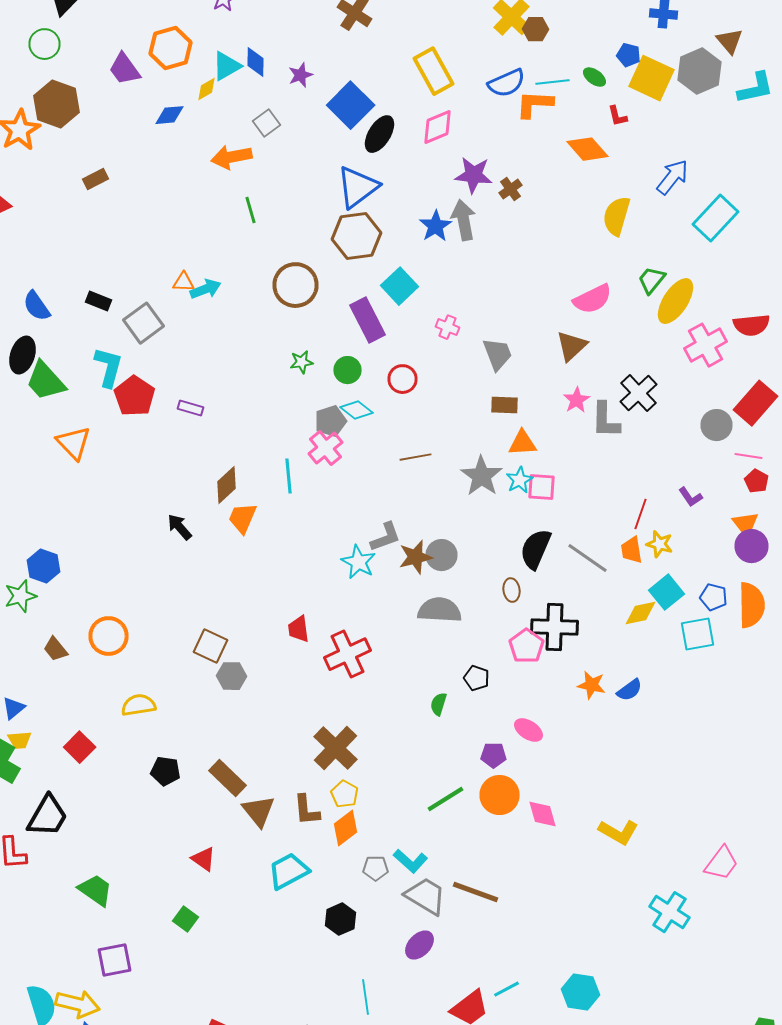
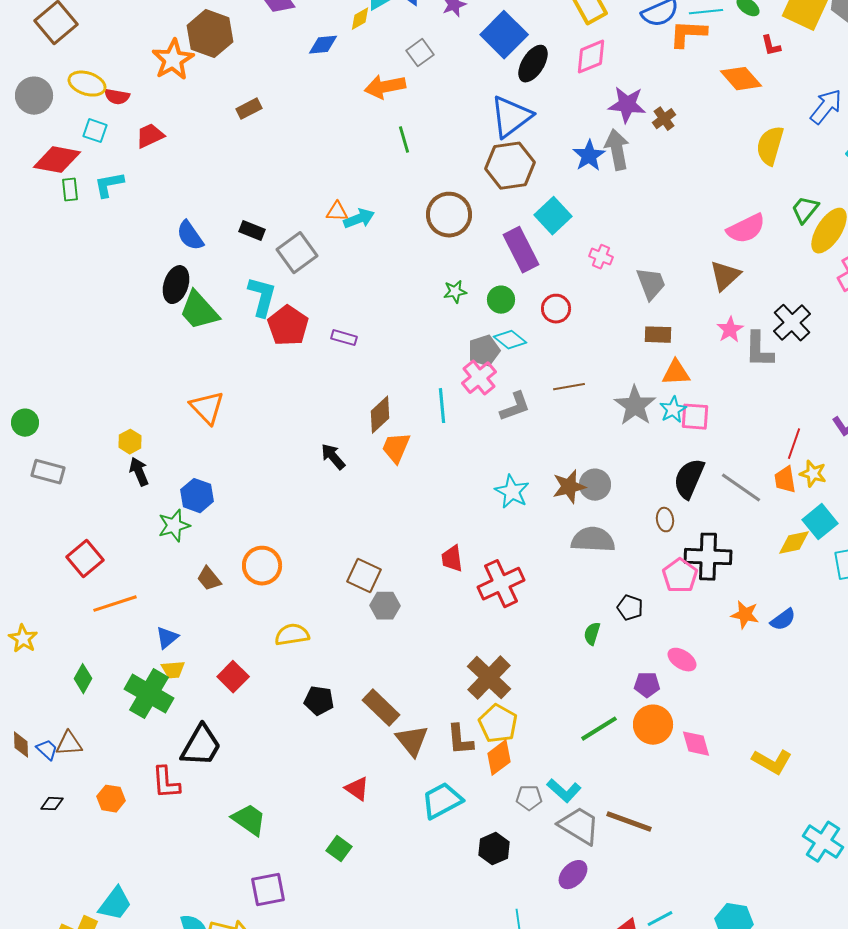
orange triangle: (74, 443) -> (207, 408), moved
gray L-shape: (386, 537) -> (515, 407), moved
yellow pentagon: (344, 794) -> (498, 724), size x1.4

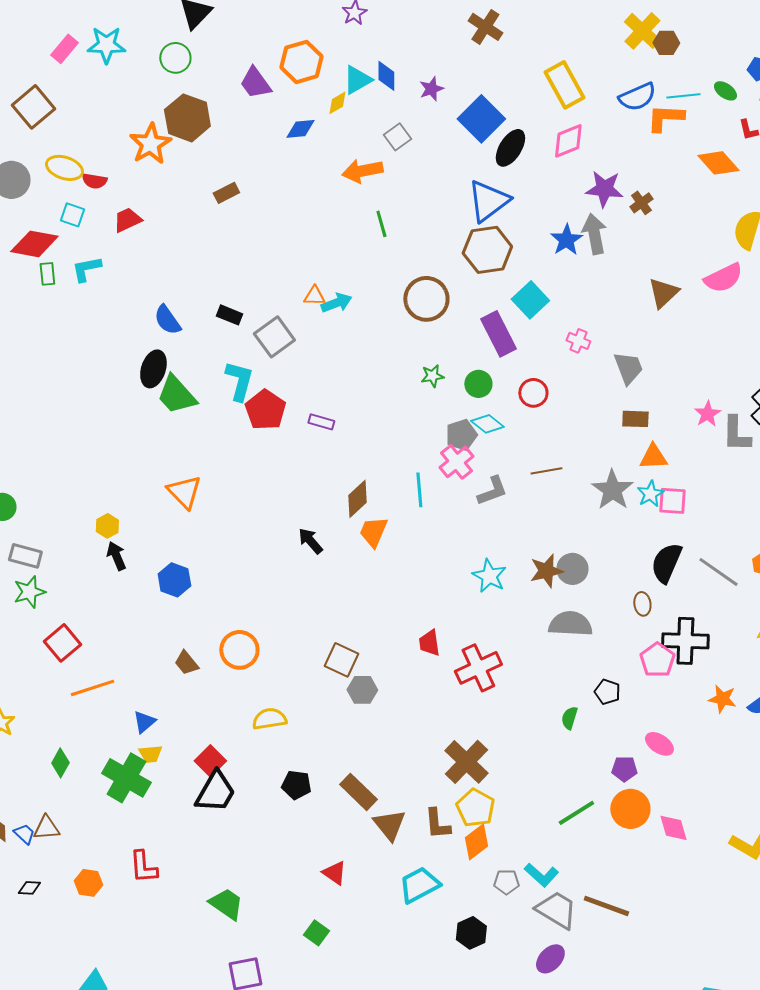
pink semicircle: (746, 229) -> (723, 278), moved
brown triangle: (725, 276) -> (663, 293), moved
green star: (174, 526) -> (29, 592), moved
black trapezoid: (201, 746) -> (215, 792), moved

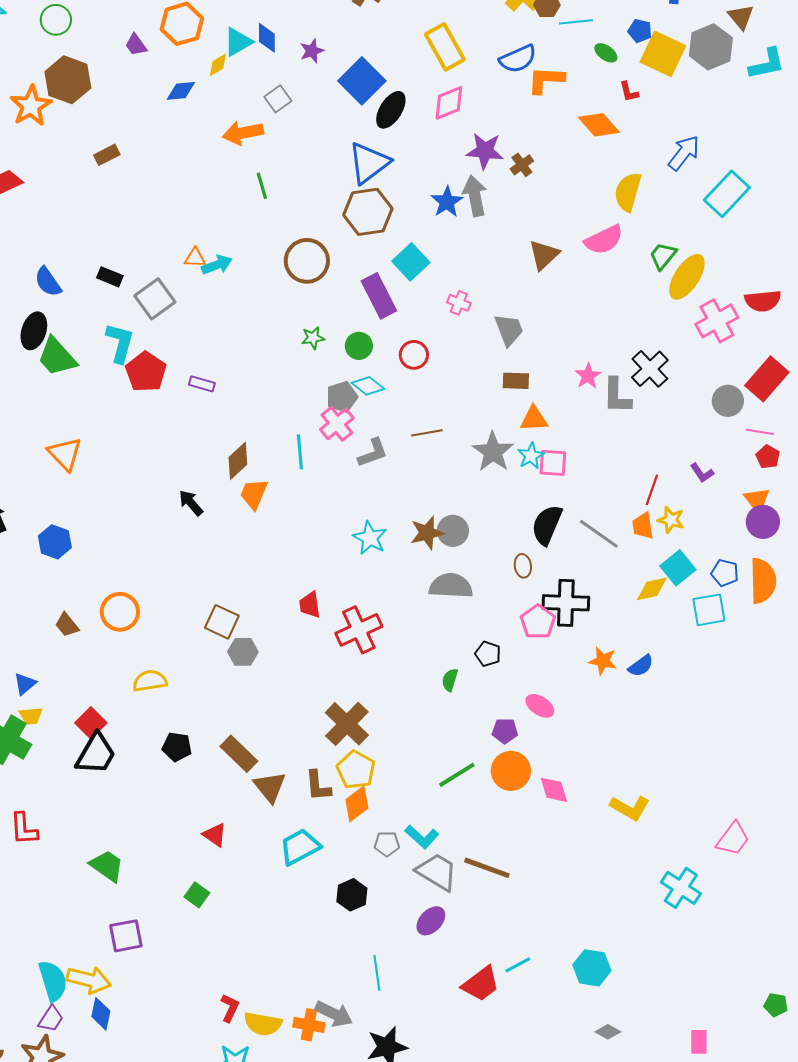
purple trapezoid: (255, 83) -> (136, 45), size x0.7
cyan line: (683, 96) -> (576, 22), moved

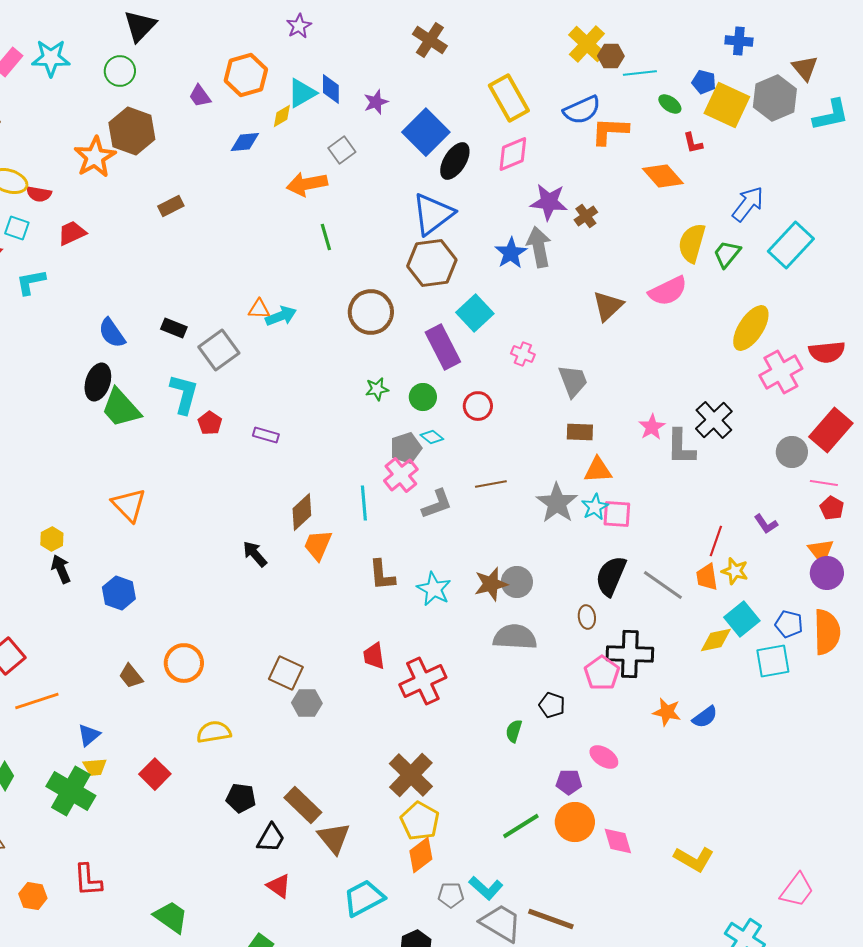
green trapezoid: (663, 256) -> (727, 254), moved
red pentagon: (146, 372) -> (210, 423), size x0.6
cyan diamond: (368, 386) -> (432, 437), size x0.7
black trapezoid: (96, 754) -> (271, 838), moved, size x0.7
brown L-shape: (318, 786) -> (382, 575), moved

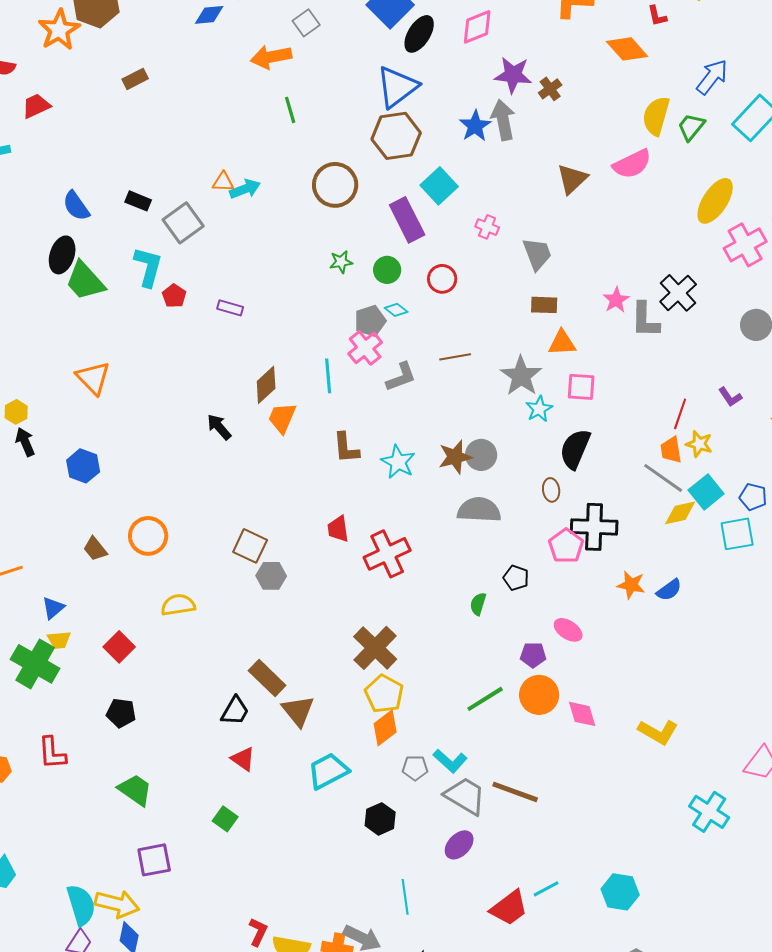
cyan star: (595, 507) -> (539, 409), moved
gray line: (663, 585) -> (663, 478), moved
black pentagon: (241, 798) -> (121, 713), moved

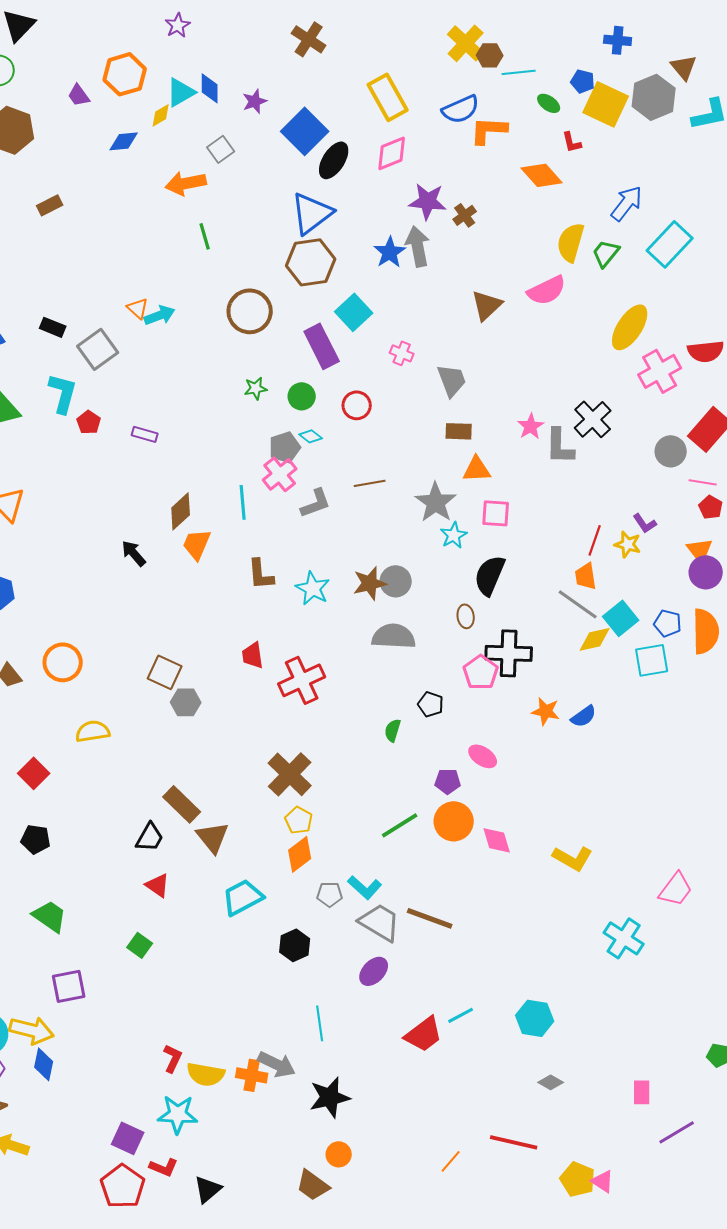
orange triangle: (223, 182) -> (138, 308), turned 40
yellow star: (699, 444) -> (628, 544), moved
yellow pentagon: (384, 694) -> (299, 820), size x0.7

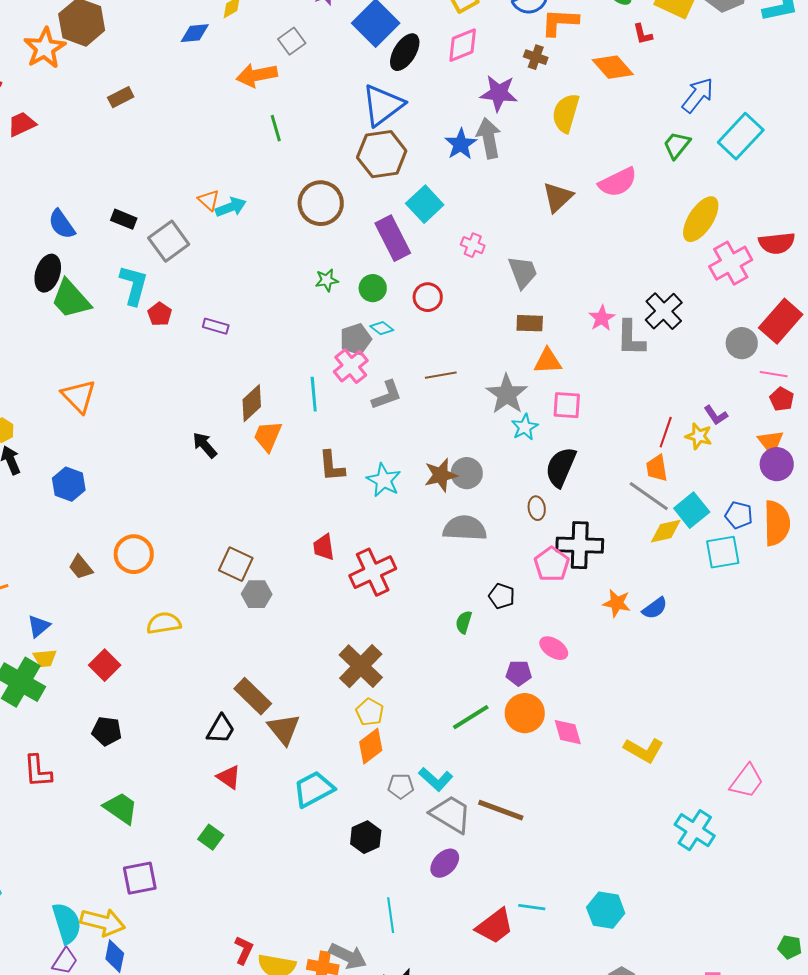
brown cross: (465, 215) -> (536, 57), moved, turned -35
yellow semicircle: (571, 242) -> (566, 113), moved
cyan line: (461, 1015) -> (532, 907), turned 36

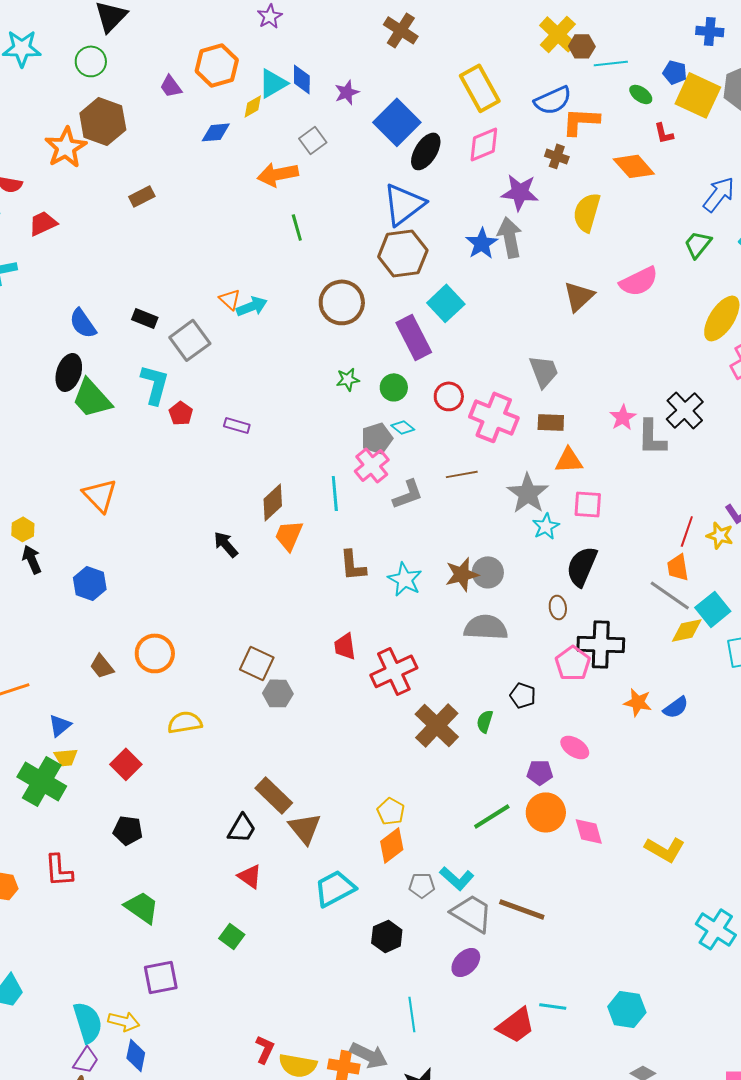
pink cross: (473, 245) -> (494, 417), moved, size x2.0
brown cross: (361, 666) -> (437, 725), moved
yellow arrow: (103, 922) -> (124, 1021), size x0.7

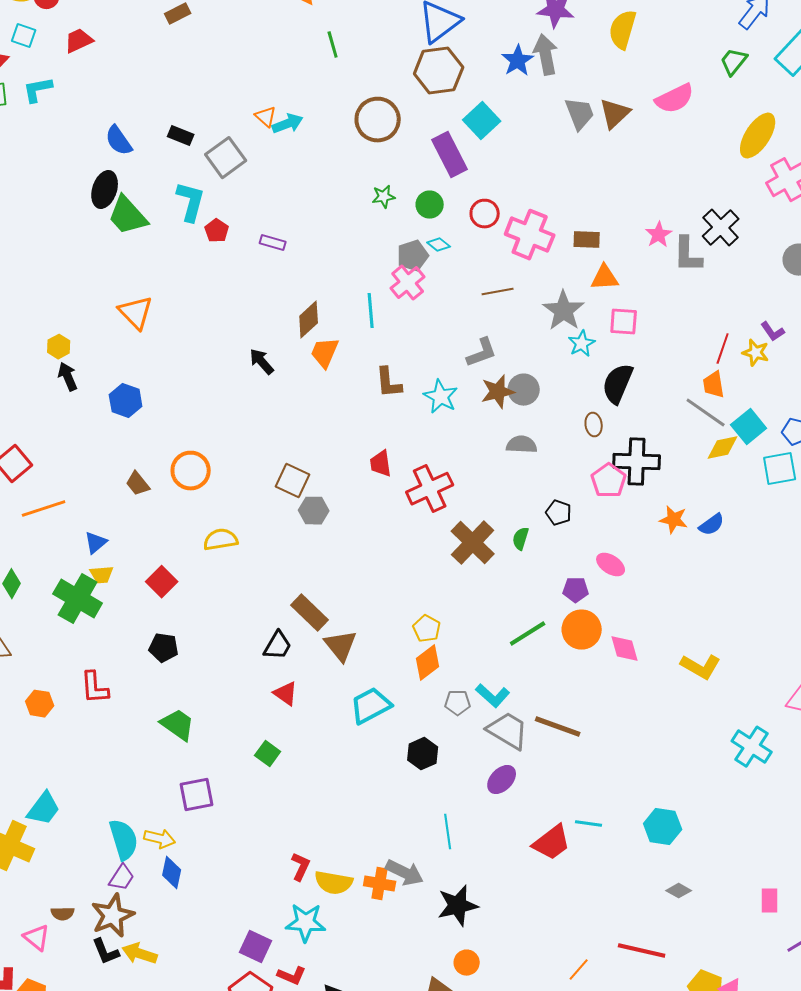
gray trapezoid: (544, 371) -> (580, 114), moved
gray L-shape: (408, 494) -> (482, 353), moved
gray semicircle: (486, 627) -> (522, 445), size x0.7

